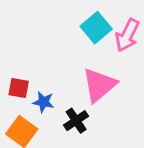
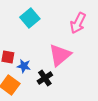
cyan square: (96, 28) -> (30, 18), moved

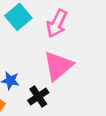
pink arrow: (78, 23) -> (57, 23), moved

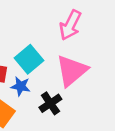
cyan square: (18, 17) -> (29, 59), moved

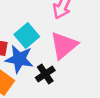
blue star: (21, 86) -> (19, 59), size x1.6

